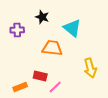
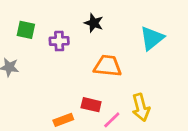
cyan triangle: (72, 28) -> (152, 38), moved, turned 42
yellow arrow: (90, 68) -> (141, 107), moved

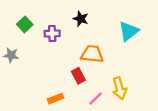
green square: (26, 30) -> (25, 24), turned 35
red rectangle: (91, 105) -> (78, 76), moved, turned 49

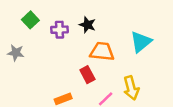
black star: (81, 19) -> (87, 25), moved
cyan triangle: (129, 31) -> (141, 42), moved

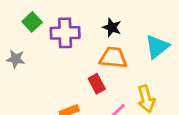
black star: (87, 25) -> (112, 27), moved
purple cross: (60, 30) -> (65, 33), size x1.5

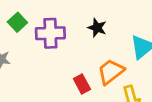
orange trapezoid: (113, 58) -> (111, 72), moved, turned -44

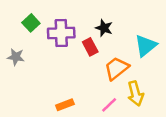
red rectangle: (82, 84) -> (90, 47), moved

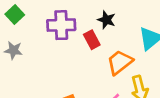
green square: (31, 23) -> (15, 14), moved

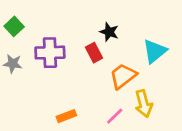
purple cross: (61, 25) -> (50, 53), moved

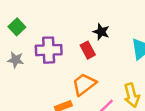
orange trapezoid: (123, 76) -> (84, 84), moved

